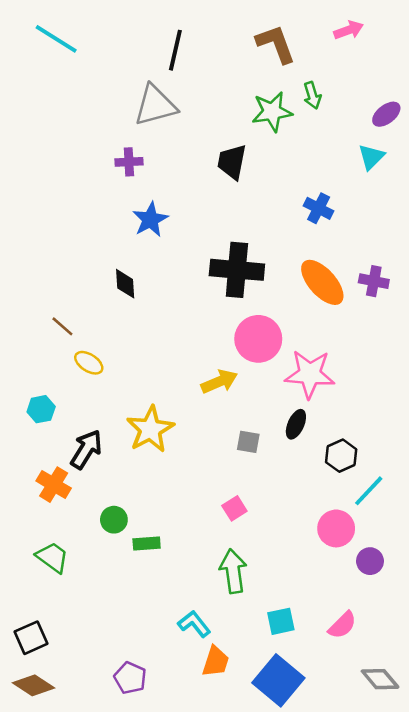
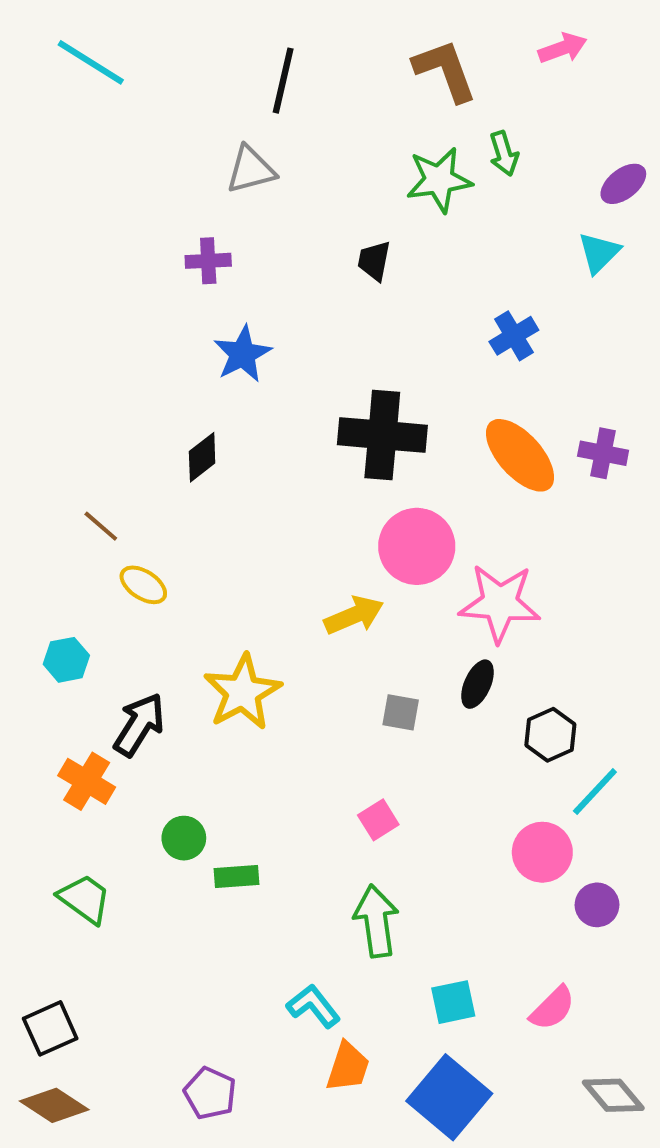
gray triangle: (155, 105) -> (251, 170), size x0.7
black trapezoid: (232, 162) -> (374, 261), size x0.7
blue cross: (319, 208) -> (514, 336), turned 32
black diamond: (125, 284) -> (202, 457), turned 56

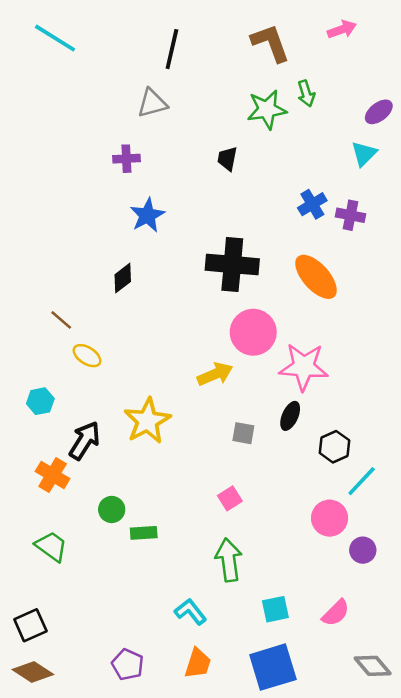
purple cross: (603, 453) -> (350, 215), moved
orange trapezoid: (348, 1067) -> (198, 663), moved
blue square: (449, 1097) -> (273, 667), turned 33

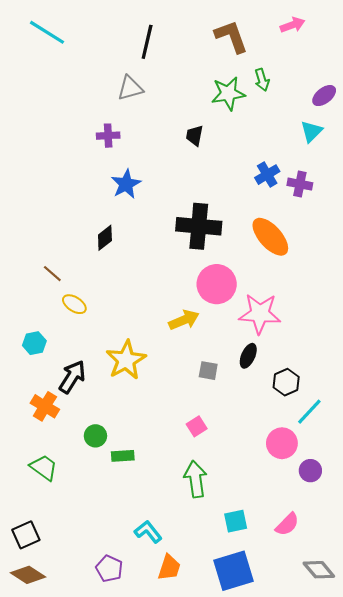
cyan L-shape: (190, 612) -> (148, 532), moved

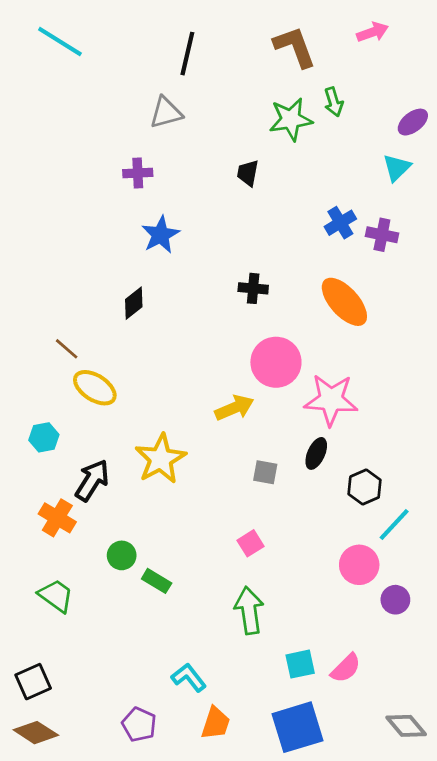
black cross: (199, 226) -> (253, 288), size x0.5
yellow ellipse: (74, 304) -> (95, 388), size x1.4
green rectangle: (123, 456) -> (157, 581), turned 35
pink semicircle: (287, 524) -> (346, 668), moved

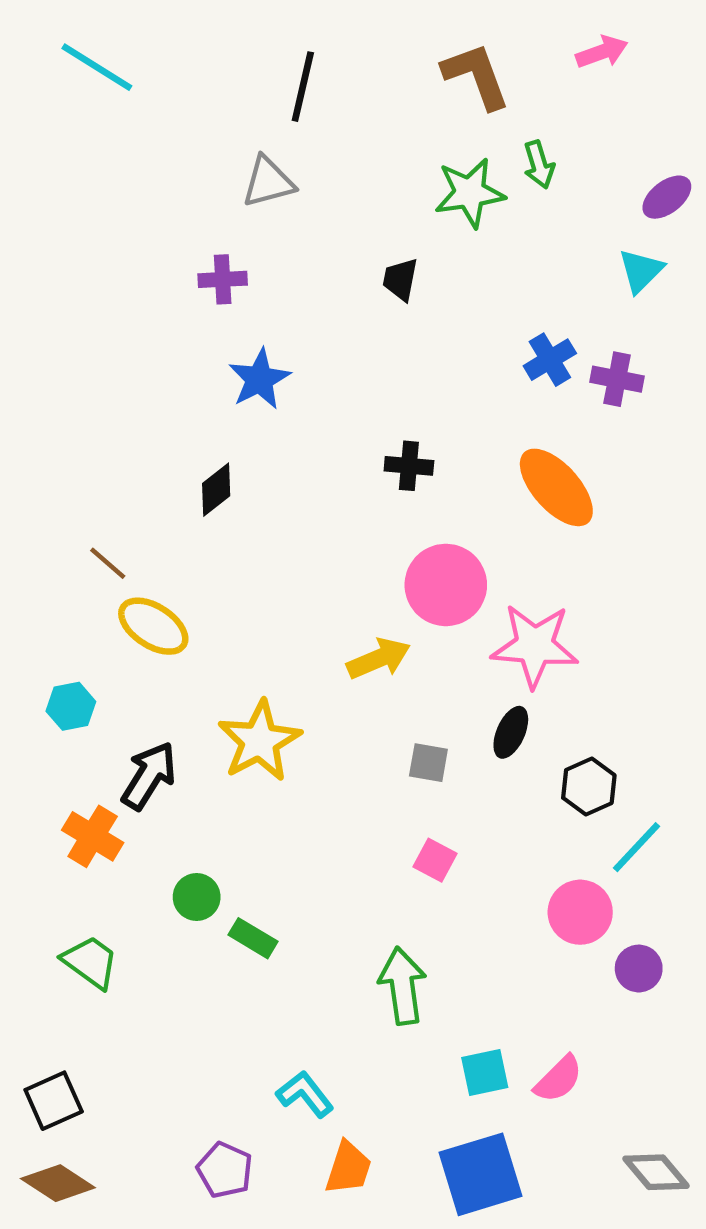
pink square: (250, 543) -> (435, 860), moved, turned -30

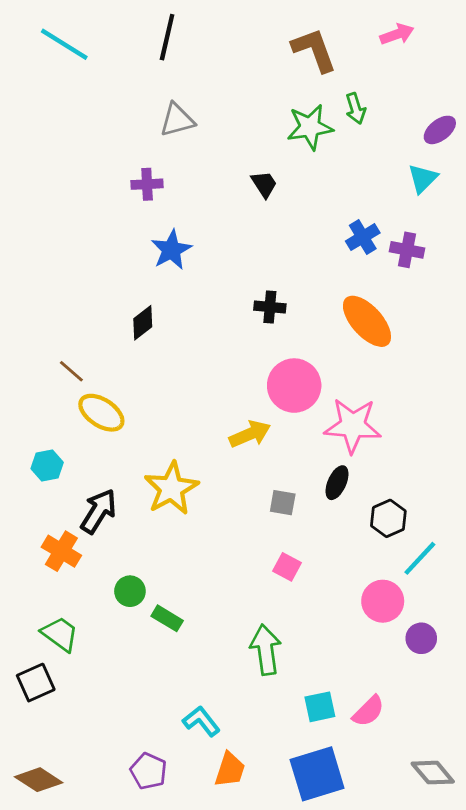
black line: (303, 87) -> (167, 37), moved
black trapezoid: (400, 279) -> (264, 184), turned 136
black square: (54, 1101) -> (36, 683), moved

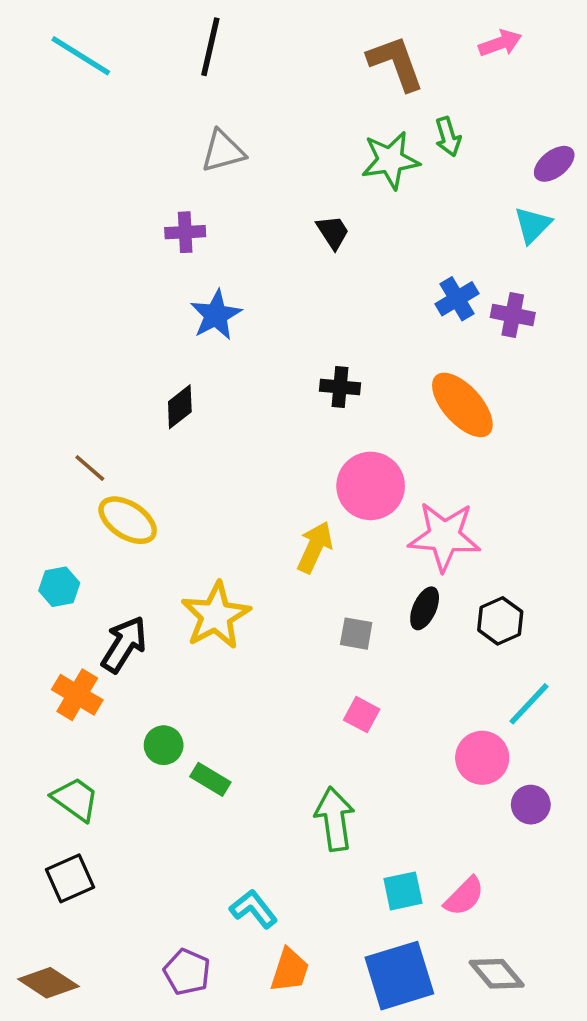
yellow arrow: (250, 434) -> (315, 547), turned -42
black hexagon: (388, 518) -> (500, 621), moved
black square: (36, 683) -> (70, 878), moved
gray diamond: (433, 773) -> (497, 974), moved

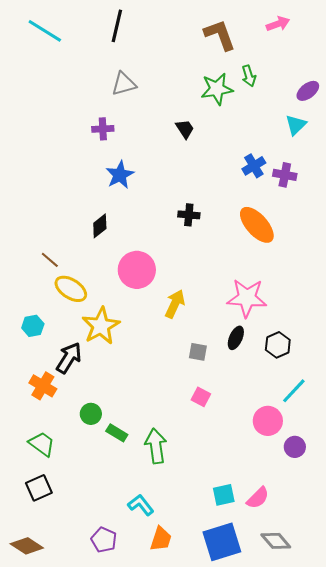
pink circle: (371, 486) -> (137, 270), moved
yellow star: (216, 616) -> (101, 326), moved
green arrow: (335, 819) -> (156, 446), moved

